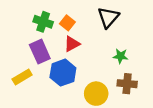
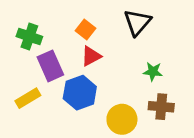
green cross: (43, 22) -> (29, 36), moved

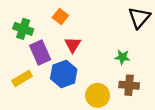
black triangle: (137, 22) -> (139, 18), moved
orange square: (85, 29) -> (60, 17), moved
red triangle: (91, 56) -> (73, 45), turned -30

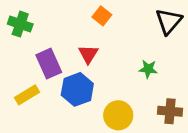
orange square: (60, 17) -> (102, 16), moved
green cross: (23, 29) -> (20, 24), moved
brown cross: (129, 85) -> (170, 111), moved

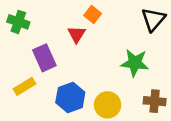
red triangle: (88, 54) -> (77, 34), moved
green star: (148, 69) -> (135, 63), size x1.6
blue hexagon: (77, 89) -> (70, 97), moved

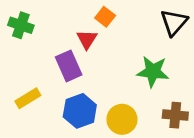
purple rectangle: (44, 58) -> (69, 66), moved

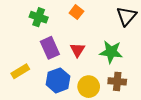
green cross: (21, 25) -> (39, 17), moved
red triangle: (87, 39) -> (77, 50), moved
brown cross: (175, 115) -> (117, 81), moved

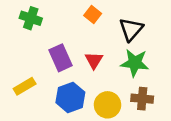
black triangle: (126, 16) -> (131, 29), moved
green cross: (39, 17) -> (31, 18), moved

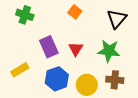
black triangle: (131, 29) -> (117, 19), moved

